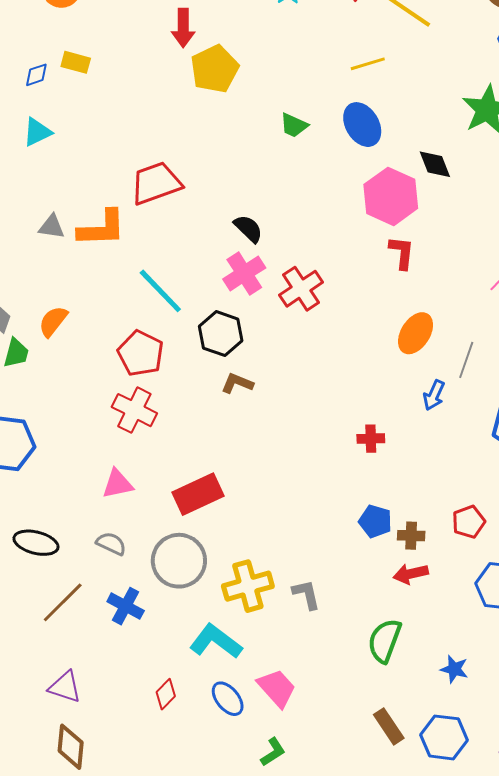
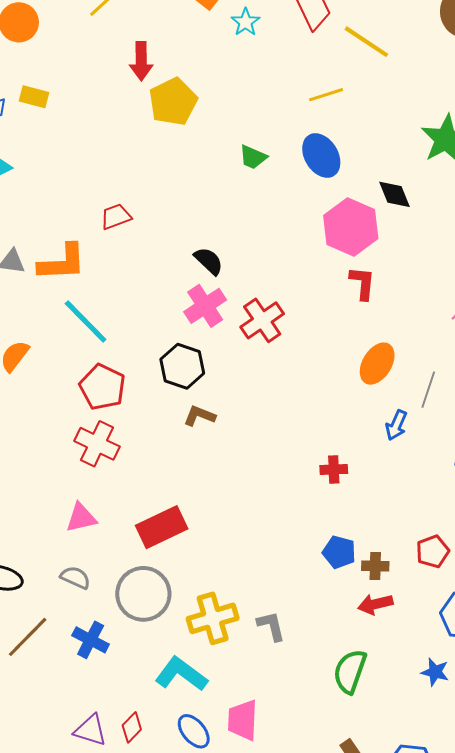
red trapezoid: (156, 183) -> (116, 217), size x0.6
cyan line: (160, 291) -> (86, 322), moved
blue star: (454, 669) -> (435, 672), moved
purple triangle: (65, 687) -> (90, 730), moved
pink trapezoid: (277, 688) -> (243, 720), turned -135

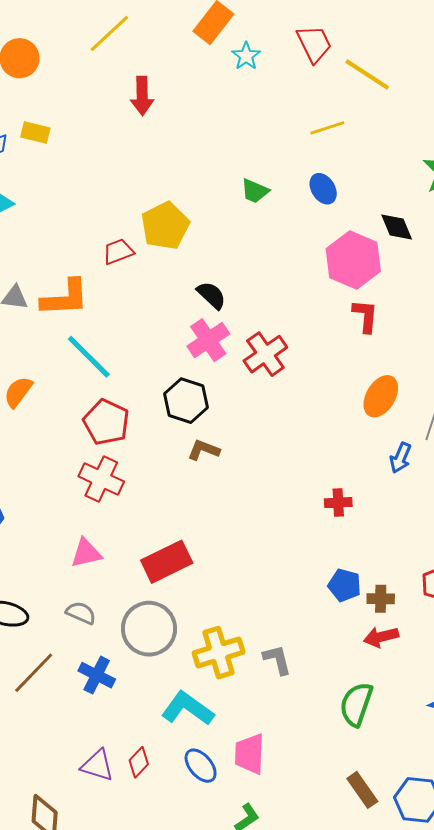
yellow pentagon: (173, 102) -> (165, 226), moved
blue ellipse: (321, 155) -> (323, 189), size x0.7

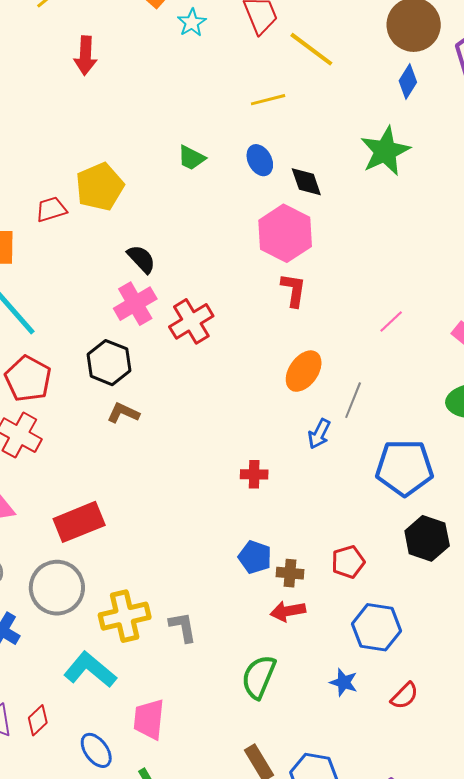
black diamond: (397, 227) -> (306, 182), moved
blue ellipse: (201, 766) -> (96, 750), moved

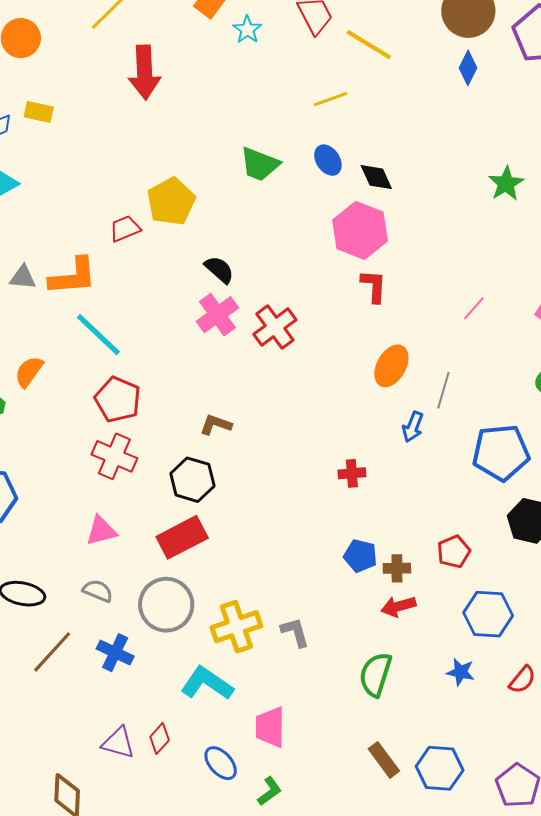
red arrow: (85, 56) -> (144, 72), size x1.4
green star: (385, 151) -> (506, 184), moved, size x0.7
green trapezoid: (191, 158) -> (260, 164), size x1.4
black hexagon: (109, 363) -> (192, 480), moved

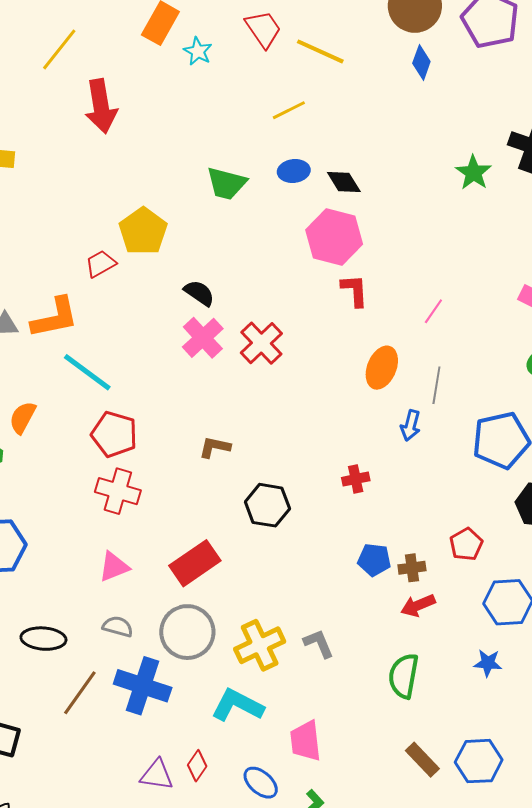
blue ellipse: (328, 160) -> (294, 171), turned -56
pink line: (474, 308) -> (433, 311), moved
black hexagon: (192, 480) -> (267, 505), moved
blue cross: (115, 653) -> (143, 686), size x1.5

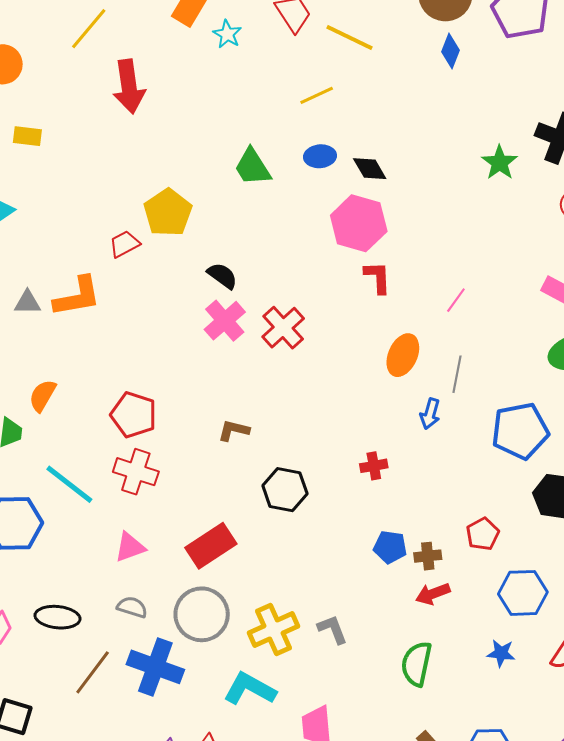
green trapezoid: (227, 183) -> (252, 167), turned 42
cyan line: (87, 372) -> (69, 484), moved

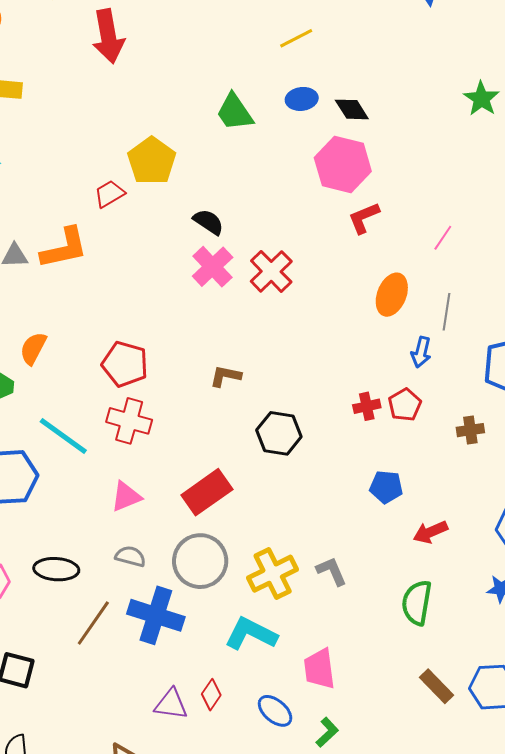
red L-shape: (378, 277) -> (364, 218), turned -108
red pentagon: (483, 534) -> (405, 405), moved
brown cross: (428, 556) -> (470, 430), moved

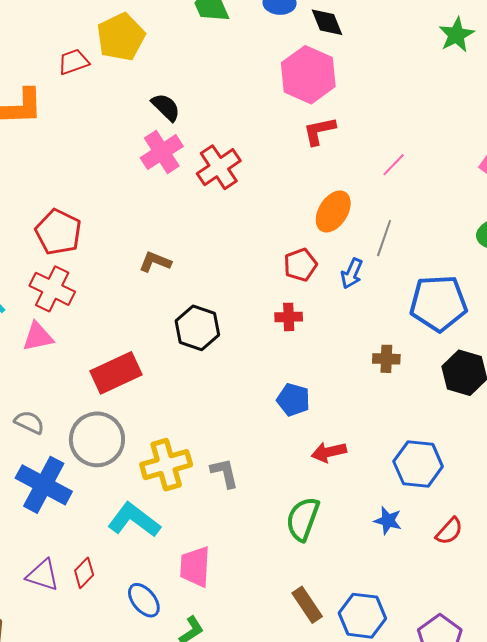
red pentagon: (405, 405) -> (300, 265), moved
pink triangle: (126, 497) -> (38, 337), moved

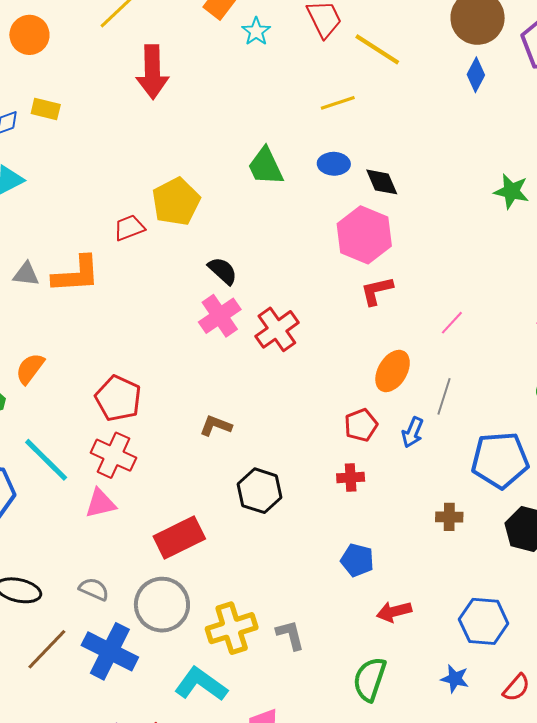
green star: (456, 35) -> (511, 191), turned -30

